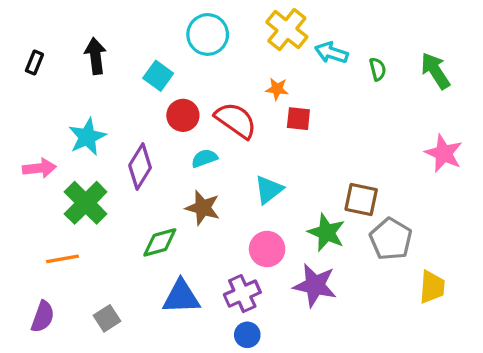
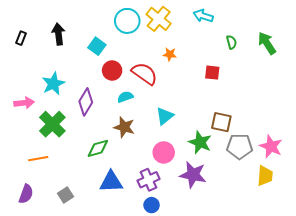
yellow cross: (287, 30) -> (159, 19), moved
cyan arrow: (331, 53) -> (203, 16), moved
red square: (298, 119) -> (212, 73), moved
pink star: (444, 153) -> (271, 146), moved
gray pentagon: (391, 239) -> (240, 146), turned -30

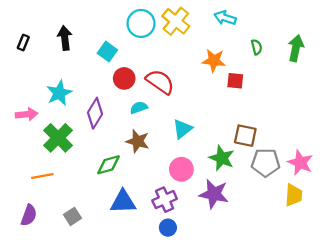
green arrow: (267, 43) -> (296, 48), turned 45
orange star: (170, 54) -> (214, 60), moved, size x1.5

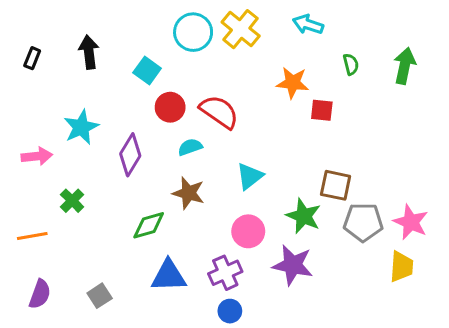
green cross: (58, 138) -> (72, 201), moved, size x0.6
orange line: (42, 176) -> (32, 236), moved

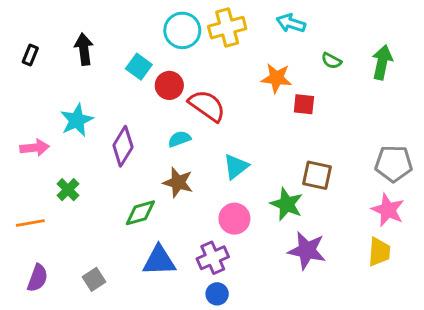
yellow cross: (241, 29) -> (227, 28), turned 36
green semicircle: (351, 64) -> (331, 61), turned 132
red circle: (170, 107) -> (169, 85), moved
gray pentagon: (363, 222) -> (394, 164), moved
purple star: (293, 265) -> (307, 250), moved

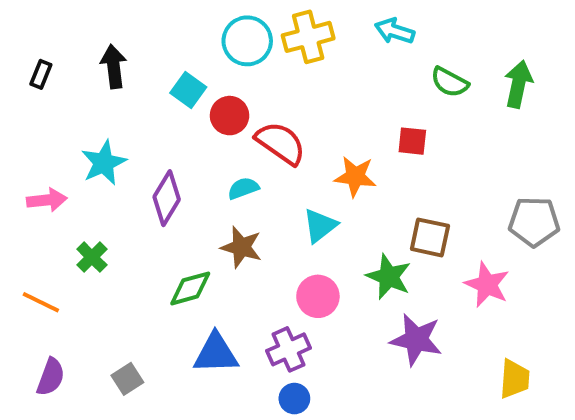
green semicircle: (331, 61) -> (450, 82), size x1.4
orange star: (276, 78) -> (355, 176), moved
pink star: (388, 210) -> (487, 285), moved
orange line: (30, 223) -> (41, 302), turned 36
yellow trapezoid: (379, 252) -> (514, 379), moved

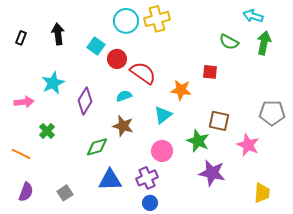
cyan arrow: (395, 31) -> (253, 16), moved

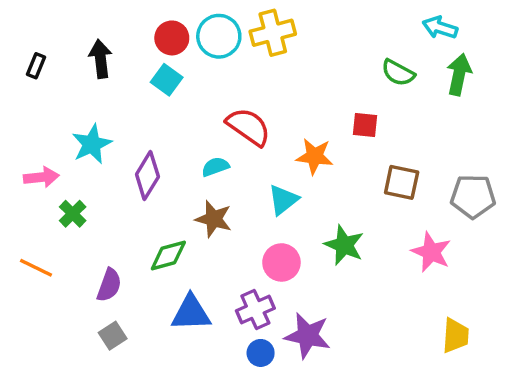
red circle: (117, 59) -> (172, 38), moved
brown square: (219, 121) -> (402, 182), moved
green cross: (47, 131) -> (73, 214), moved
purple star: (212, 173) -> (308, 336), moved
purple semicircle: (26, 192) -> (109, 285), moved

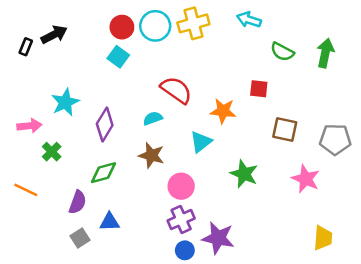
cyan arrow: (440, 28) -> (249, 20), moved
black arrow: (100, 59) -> (54, 34), moved, turned 70
green diamond: (168, 256) -> (103, 173), moved
pink circle: (281, 262) -> (181, 186), moved
blue triangle: (191, 313) -> (110, 222), moved, size x0.7

